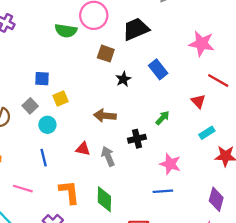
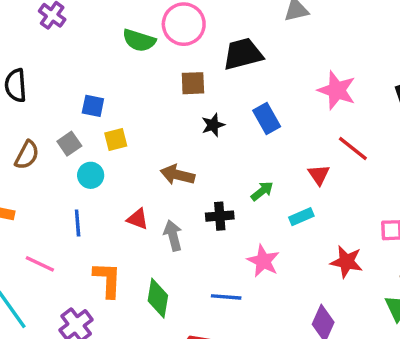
brown square: (106, 54) -> (193, 83), turned -30
cyan rectangle: (207, 133) -> (301, 217), moved
blue line: (163, 191) -> (226, 297), moved

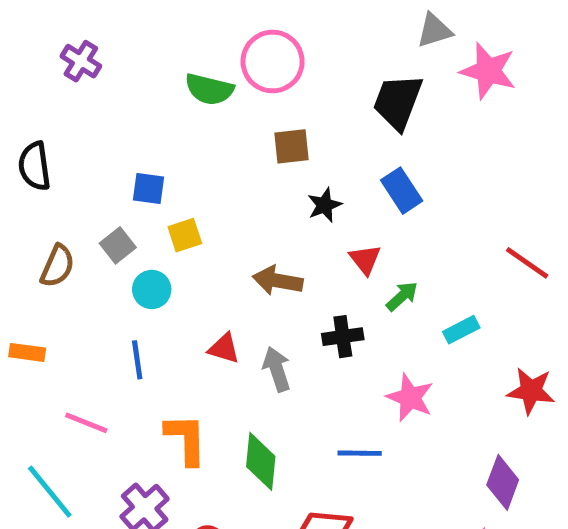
black trapezoid: (243, 54) -> (398, 102), moved, turned -51
pink star: (337, 90) -> (488, 71), moved
red line: (353, 149) -> (527, 263), moved
red triangle: (319, 175) -> (365, 259), moved

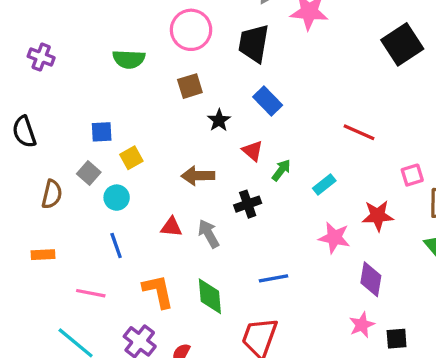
pink circle: (273, 62) -> (191, 30), moved
pink star: (410, 398) -> (334, 238), moved

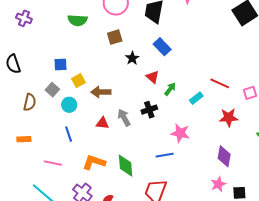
red line: (359, 132) -> (220, 83), moved
brown arrow: (198, 176) -> (101, 92), moved
gray arrow: (209, 234) -> (124, 118), moved
pink star: (334, 238) -> (180, 133), moved
orange L-shape: (158, 291) -> (94, 162), turned -60

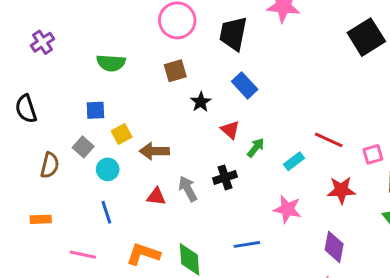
purple cross: (24, 18) -> (42, 42), turned 35
green semicircle: (78, 20) -> (111, 63), moved
pink star: (180, 133) -> (287, 209), moved

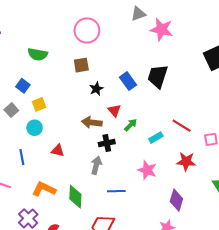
black trapezoid: (233, 34) -> (158, 76), moved
blue square: (95, 110) -> (23, 86), turned 32
brown arrow: (154, 151) -> (92, 122), moved
cyan circle: (108, 169) -> (35, 128), moved
gray arrow: (188, 189) -> (96, 165), moved, turned 36

